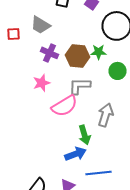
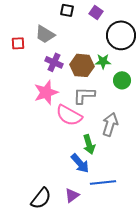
pink star: (42, 83) -> (46, 92), size x1.4
pink semicircle: (64, 106) -> (69, 115), turned 60
blue arrow: (76, 154) -> (80, 163), turned 70

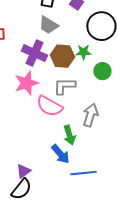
gray trapezoid: (45, 34) -> (48, 25), moved
purple cross: (54, 62) -> (34, 53), size x1.4
purple triangle: (72, 195) -> (23, 171), moved

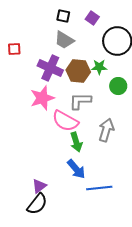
green arrow: (69, 135) -> (76, 142), moved

